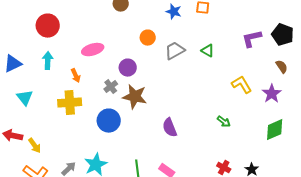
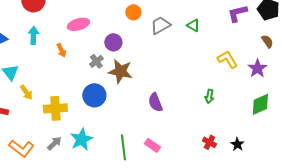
yellow cross: (70, 103) -> (55, 108), moved
green arrow: (224, 122) -> (209, 96), turned 64
yellow arrow: (35, 146) -> (26, 92), moved

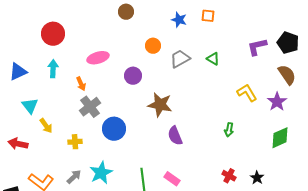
brown semicircle: (267, 41) -> (287, 75), size x1.5
gray cross: (96, 61) -> (90, 107), moved, size x1.5
brown star: (120, 71) -> (160, 105), moved
yellow cross: (55, 108) -> (75, 142), size x0.6

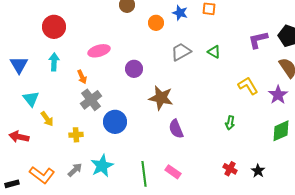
orange circle: (153, 46) -> (156, 23), moved
blue triangle: (18, 72) -> (19, 65), turned -36

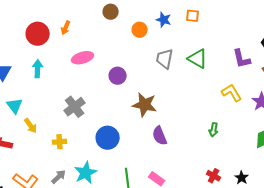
purple L-shape: (258, 40) -> (242, 59), moved, turned -90
gray trapezoid: (181, 52) -> (165, 59), turned -50
green triangle: (214, 52) -> (198, 59), size x1.5
orange arrow: (82, 77) -> (66, 28), moved, turned 48
blue circle: (115, 122) -> (108, 138), moved

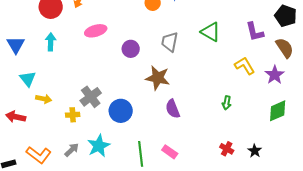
gray trapezoid: (165, 59) -> (170, 42), moved
gray cross: (75, 107) -> (91, 97), moved
yellow arrow: (31, 126) -> (44, 99), turned -42

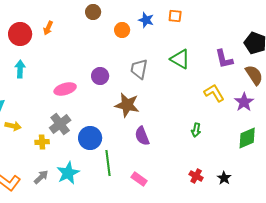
pink ellipse: (96, 31) -> (65, 89), moved
green line: (141, 154) -> (108, 163), moved

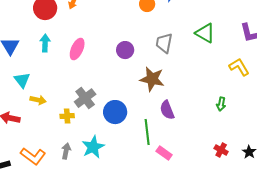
pink ellipse: (65, 89) -> (77, 49), moved, turned -50
green line: (108, 163) -> (147, 132), moved
gray arrow: (41, 177) -> (66, 151), turned -35

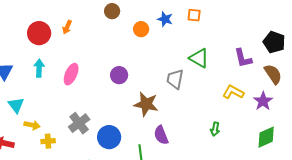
gray trapezoid: (164, 43) -> (175, 79), moved
yellow L-shape: (239, 67) -> (233, 92), turned -30
yellow cross: (67, 116) -> (48, 141), moved

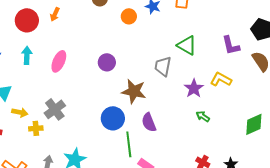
purple star: (263, 101) -> (194, 88), moved
gray cross: (79, 123) -> (55, 109), moved
green arrow: (215, 129) -> (203, 116), turned 112
blue circle: (109, 137) -> (113, 118), moved

